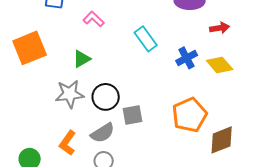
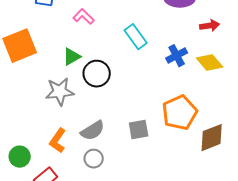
black circle: (106, 97) -> (97, 74), moved
gray square: (133, 115) -> (139, 130), moved

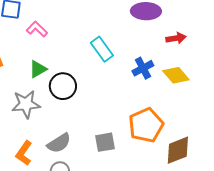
pink L-shape: (84, 17) -> (37, 29), moved

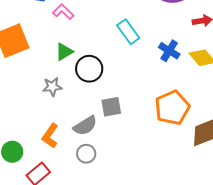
blue cross: (143, 68) -> (169, 51), turned -30
gray star: (26, 104) -> (52, 87), size x0.7
gray square: (105, 142) -> (111, 107), moved

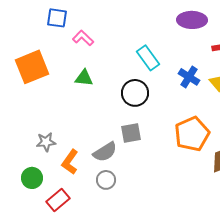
green triangle: (64, 52) -> (84, 78), turned 36
black circle: (89, 69) -> (135, 93), moved
gray star: (52, 87) -> (46, 142), moved

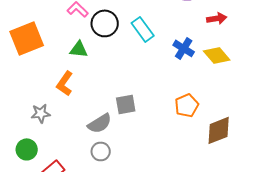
black circle: (135, 93) -> (105, 23), moved
orange pentagon: (192, 134) -> (187, 105), size x0.7
orange L-shape: (70, 162) -> (65, 83), moved

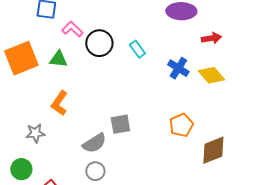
cyan rectangle: (143, 29) -> (137, 49), size x0.7
green triangle: (79, 49) -> (58, 59), moved

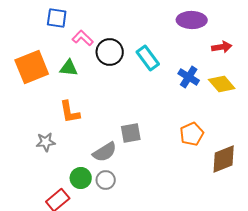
cyan rectangle: (137, 49) -> (148, 58), size x1.4
orange L-shape: (59, 103) -> (70, 112), turned -45
green circle: (21, 169) -> (81, 178), moved

